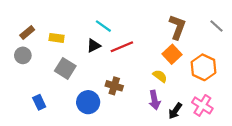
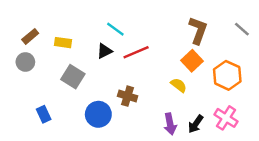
purple arrow: (154, 100) -> (170, 124), moved

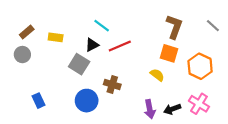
orange square: (192, 61) -> (169, 53), turned -30
gray square: (73, 77) -> (79, 64), moved
black arrow: (196, 124) -> (172, 109), turned 35

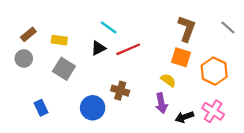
gray square: (79, 64) -> (64, 69), moved
purple arrow: (150, 109) -> (161, 103), moved

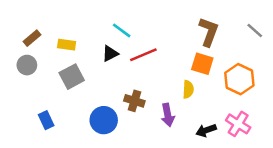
gray square: (64, 69) -> (72, 77), turned 30
yellow semicircle: (168, 80) -> (188, 89), turned 56
purple arrow: (161, 103) -> (168, 115), moved

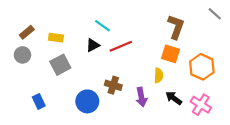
gray line: (255, 30) -> (215, 14), moved
black arrow: (206, 130) -> (174, 98), moved, turned 56

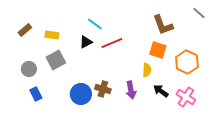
brown L-shape: (176, 27) -> (163, 25), turned 140
gray circle: (22, 55) -> (29, 69), moved
brown cross: (113, 85) -> (103, 89), moved

